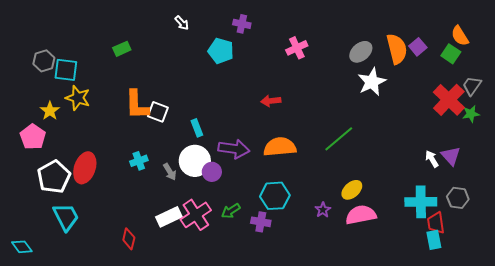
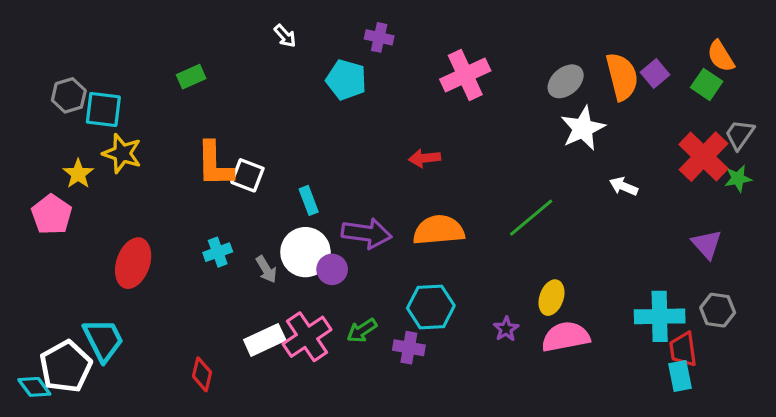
pink cross: (297, 48) -> (465, 75), size x1.4
white arrow: (432, 159) -> (624, 186), moved, turned -36
white pentagon: (54, 177) -> (66, 367), moved
yellow ellipse: (352, 190) -> (551, 298), turned -30

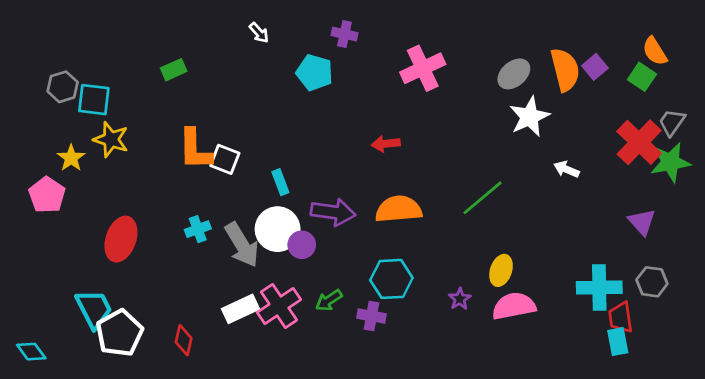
green star: (738, 178) -> (670, 162), size x1.6
gray arrow: (266, 269) -> (242, 245), size x1.8
white pentagon: (66, 367) -> (120, 333), moved

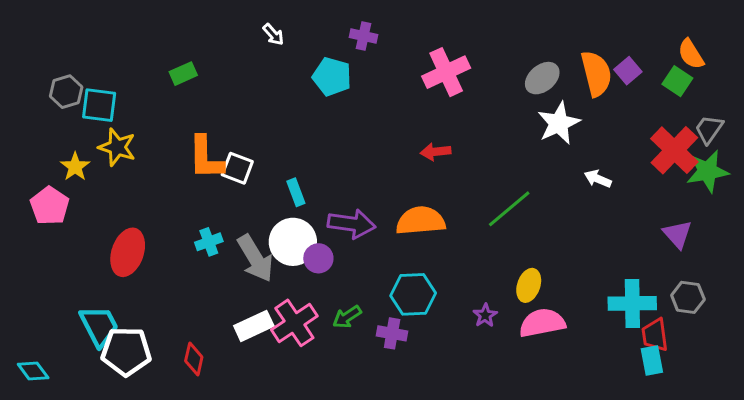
red arrow: (386, 144) -> (436, 152), moved
white pentagon: (120, 333) -> (126, 351), turned 30

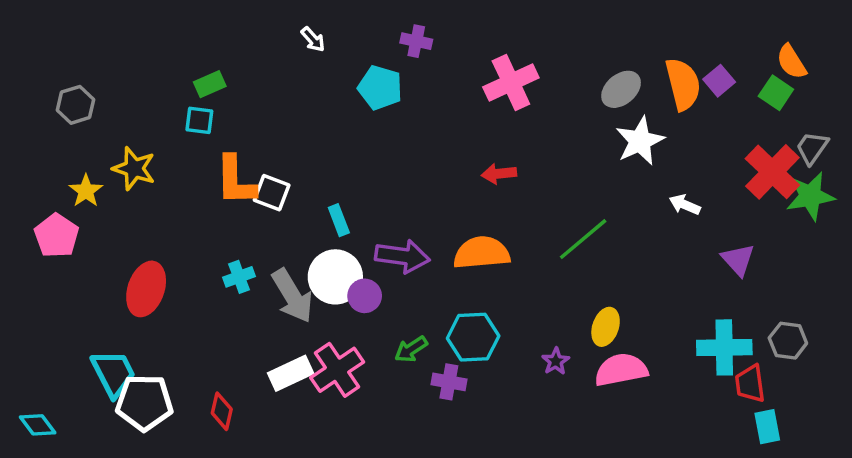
cyan square: (99, 105) -> (199, 120), moved, size x0.7
purple triangle: (677, 234) -> (738, 260), moved
green arrow: (347, 317) -> (411, 349), moved
cyan rectangle: (652, 360) -> (767, 427), moved

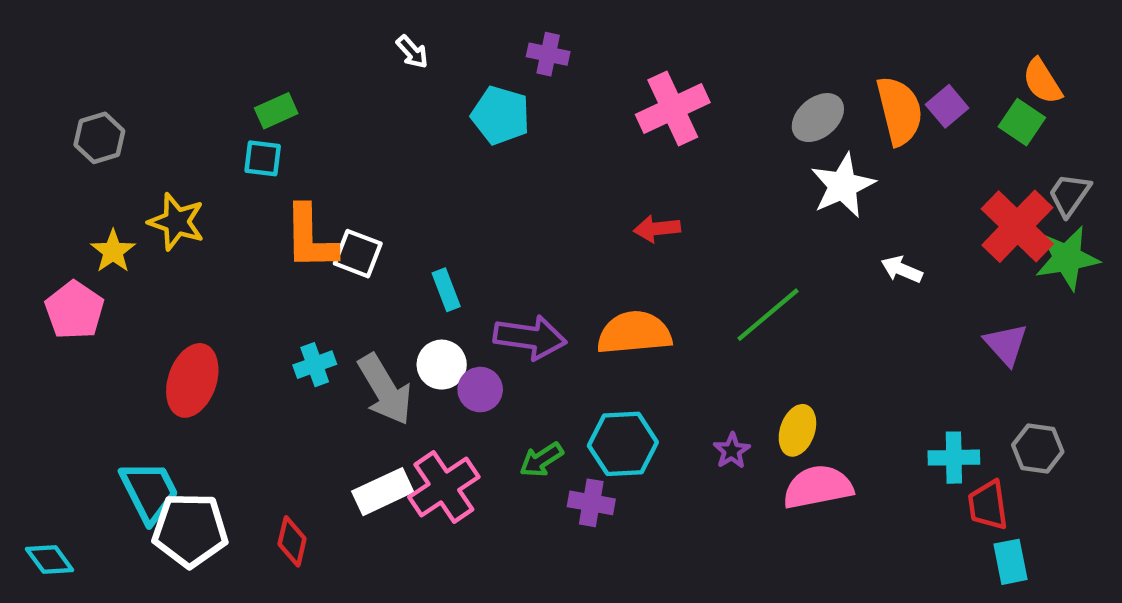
purple triangle: (738, 260) -> (1006, 344), moved
white circle: (335, 277) -> (442, 365), size x0.7
cyan cross: (724, 347) -> (954, 458), size x0.7
purple star: (556, 361) -> (732, 451), moved

